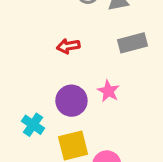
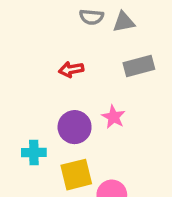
cyan cross: (33, 125) -> (34, 153), turned -35

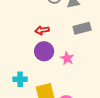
purple circle: (75, 127) -> (44, 51), moved

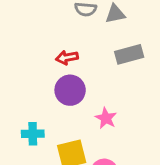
pink star: (67, 58) -> (106, 118), moved

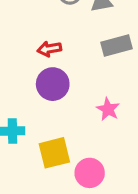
pink star: (106, 118) -> (108, 109), moved

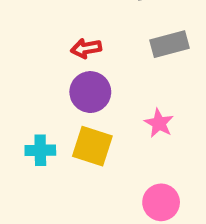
yellow square: (54, 153) -> (92, 146), moved, turned 32
pink circle: (90, 173) -> (161, 202), moved

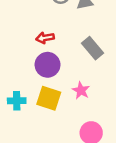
gray rectangle: (169, 44) -> (92, 48), moved, turned 65
pink star: (159, 123) -> (81, 90), moved

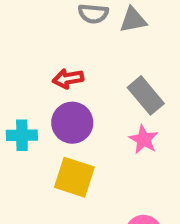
pink star: (81, 90) -> (144, 139), moved
cyan cross: (17, 101) -> (22, 135), moved

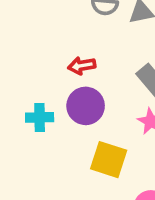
yellow square: (74, 177) -> (109, 160), moved

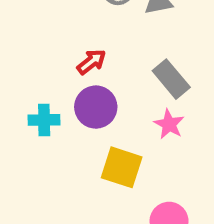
red arrow: (82, 66) -> (91, 62), turned 152

